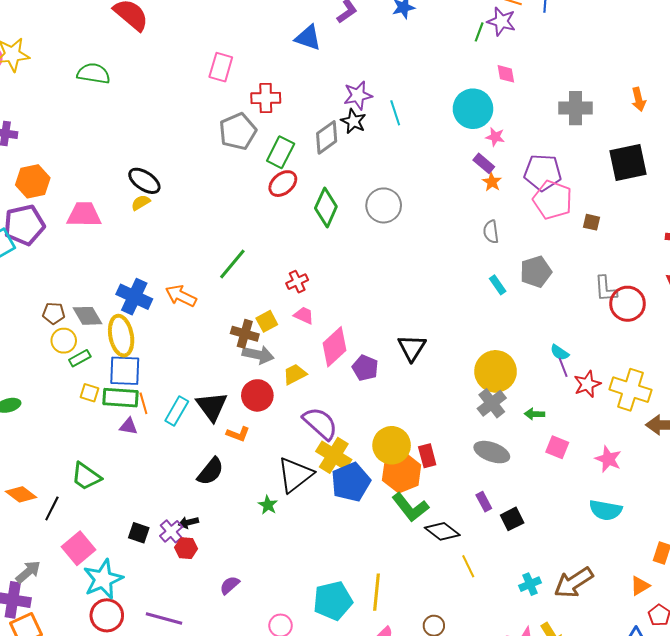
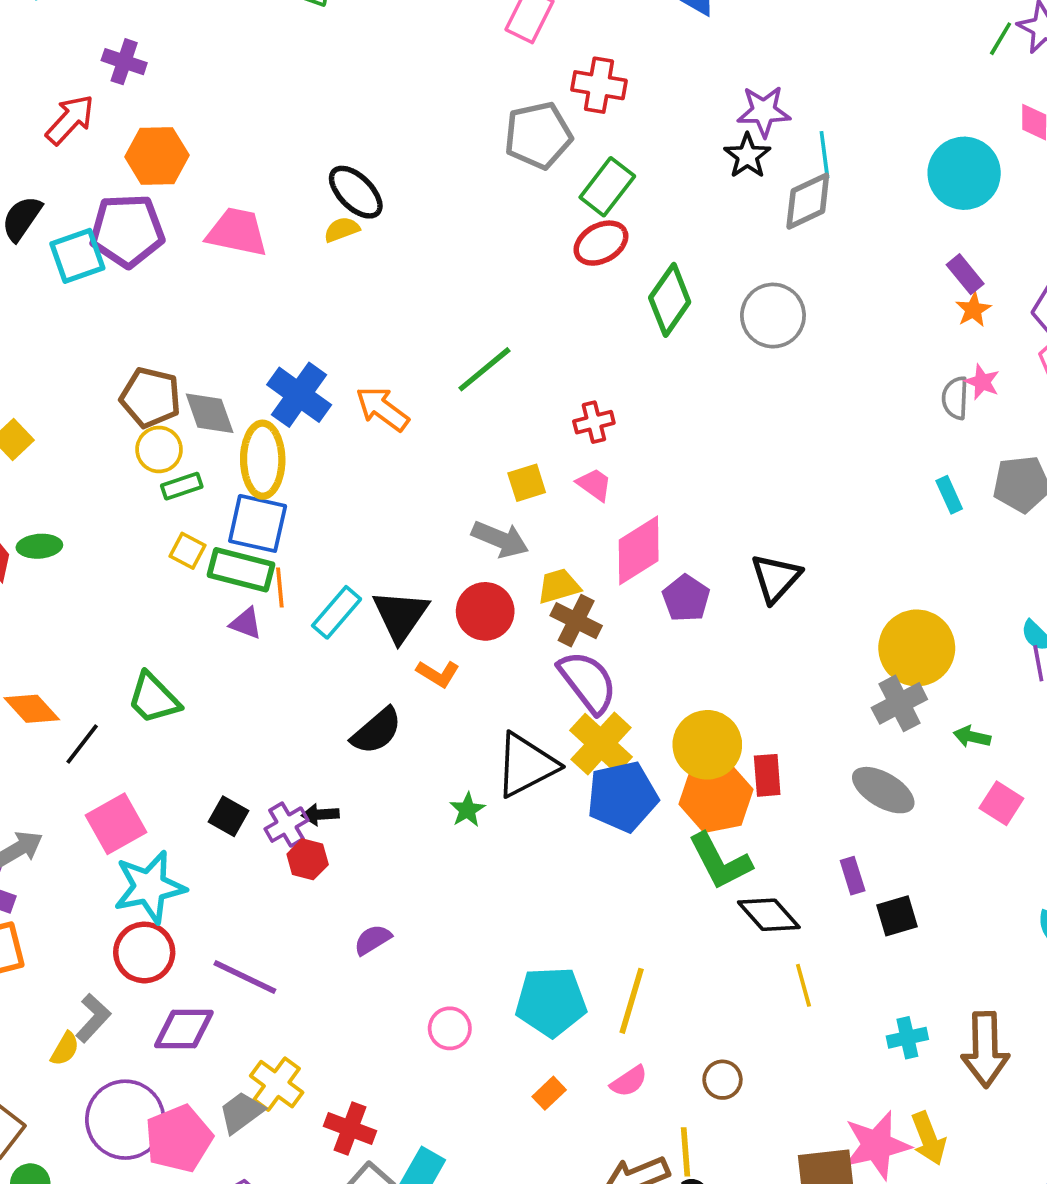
gray diamond: (327, 137) -> (808, 201), moved
pink star: (495, 137) -> (982, 382), moved
brown pentagon: (54, 313) -> (150, 397), size x1.5
brown cross: (245, 334) -> (576, 621), moved
brown arrow: (574, 583) -> (985, 1049), turned -69

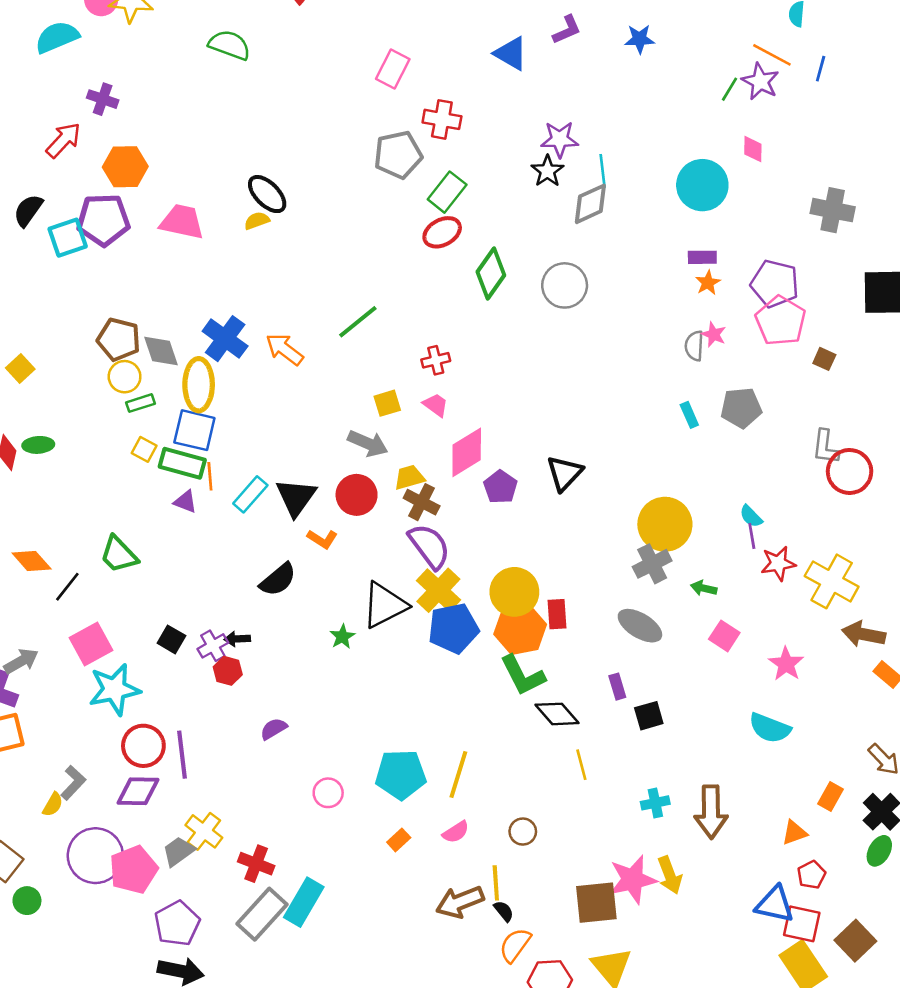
purple rectangle: (965, 274) -> (702, 257), turned -52
red circle: (144, 952) -> (143, 746), moved
purple line: (245, 977) -> (182, 755), turned 57

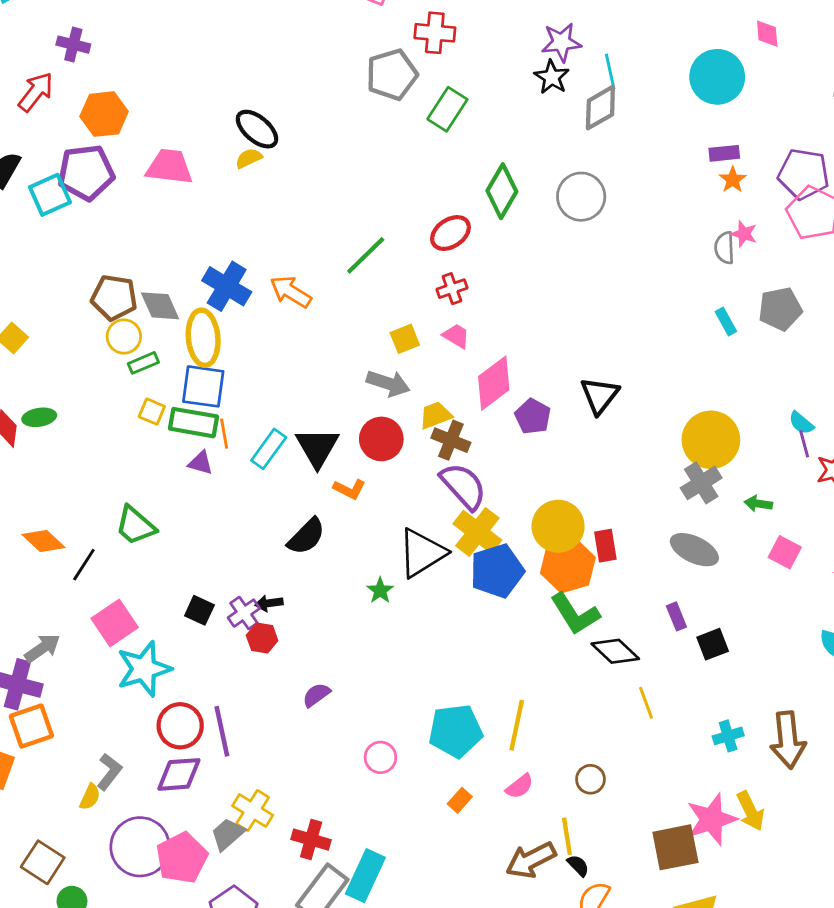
red ellipse: (442, 232) -> (450, 233), moved

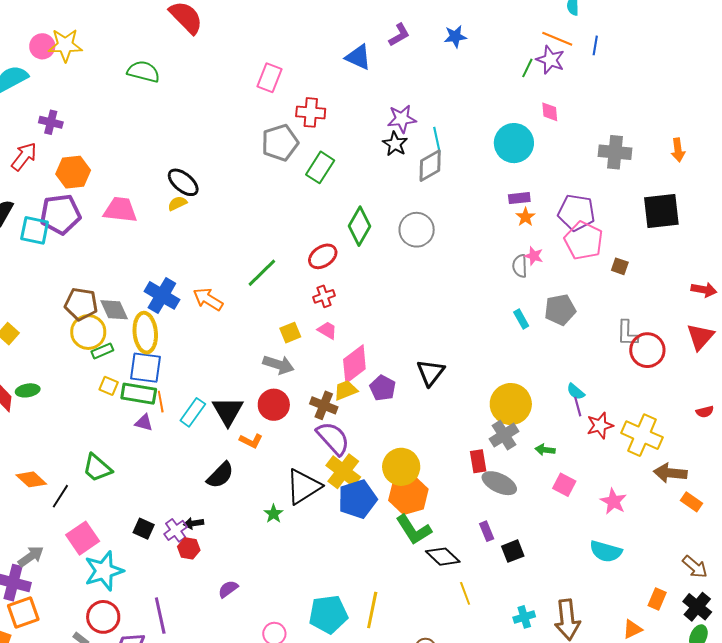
cyan square: (50, 195) -> (35, 230), turned 36
yellow circle: (124, 336) -> (88, 332), size x1.4
yellow trapezoid: (435, 415) -> (346, 390), moved
red rectangle: (605, 546) -> (478, 461), moved
red circle: (180, 726) -> (103, 617), moved

